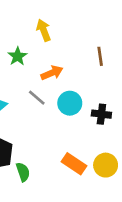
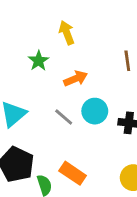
gray line: (37, 98) -> (64, 117), moved
orange rectangle: (74, 164) -> (73, 173), moved

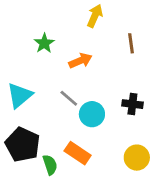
yellow arrow: (67, 33) -> (95, 16), moved, turned 45
cyan circle: (95, 111) -> (92, 114), moved

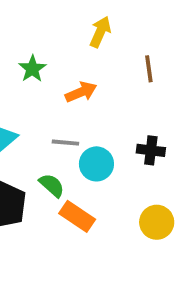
gray line: (69, 98) -> (65, 143), turned -36
green semicircle: (50, 165) -> (52, 185), moved, turned -30

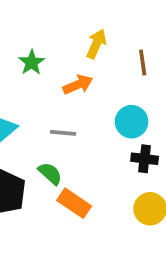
yellow arrow: (100, 32) -> (96, 44), moved
black cross: (151, 150) -> (145, 159), moved
cyan circle: (96, 164) -> (132, 122), moved

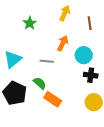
orange arrow: (78, 85) -> (63, 43), moved, turned -42

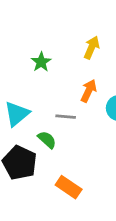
green semicircle: (40, 83) -> (47, 140), moved
orange rectangle: (53, 99) -> (69, 187), moved

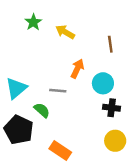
yellow arrow: (92, 48) -> (65, 32), moved, turned -84
green star: (41, 62) -> (33, 22), moved

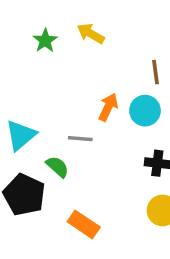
yellow arrow: (65, 32) -> (91, 34), moved
cyan circle: (103, 83) -> (145, 111), moved

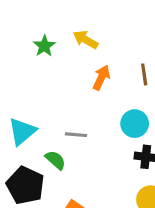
orange arrow: (108, 107) -> (101, 78), moved
cyan circle: (145, 111) -> (135, 124), moved

